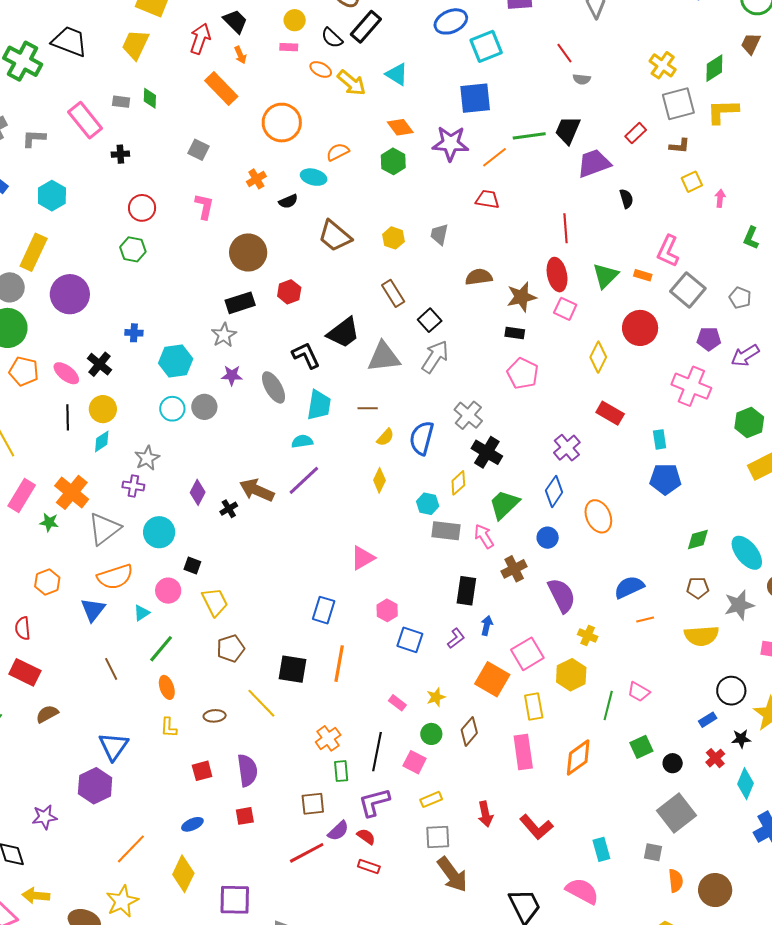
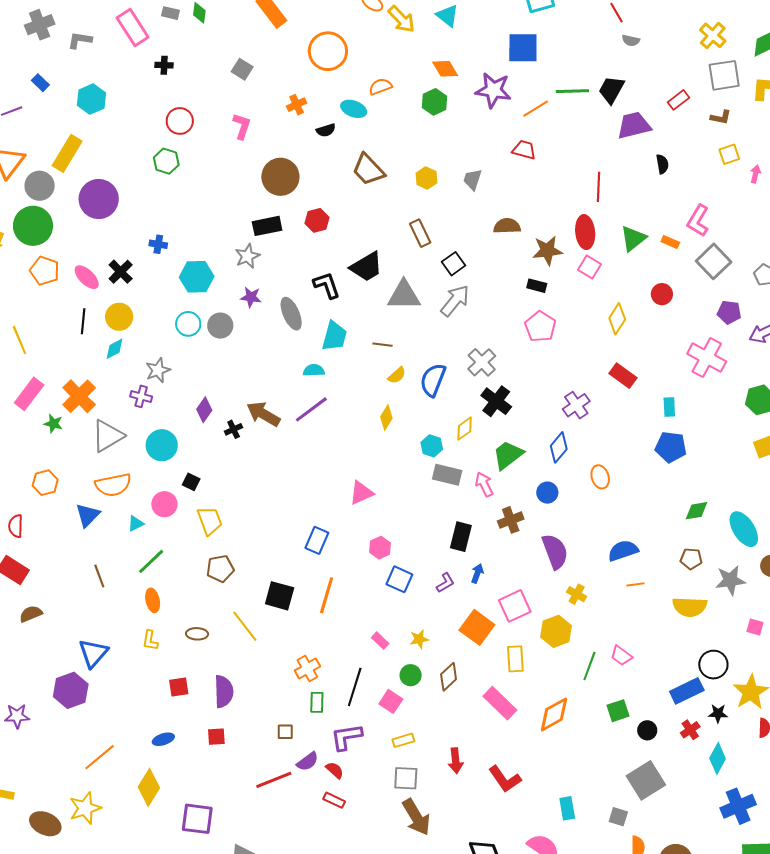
red circle: (640, 328) -> (662, 294), size x0.6
orange ellipse: (598, 516) -> (600, 477), size x0.7
blue rectangle: (708, 720) -> (687, 691), size x1.8
pink rectangle: (523, 752) -> (500, 703), turned -44
brown square: (313, 804) -> (285, 732), size x0.7

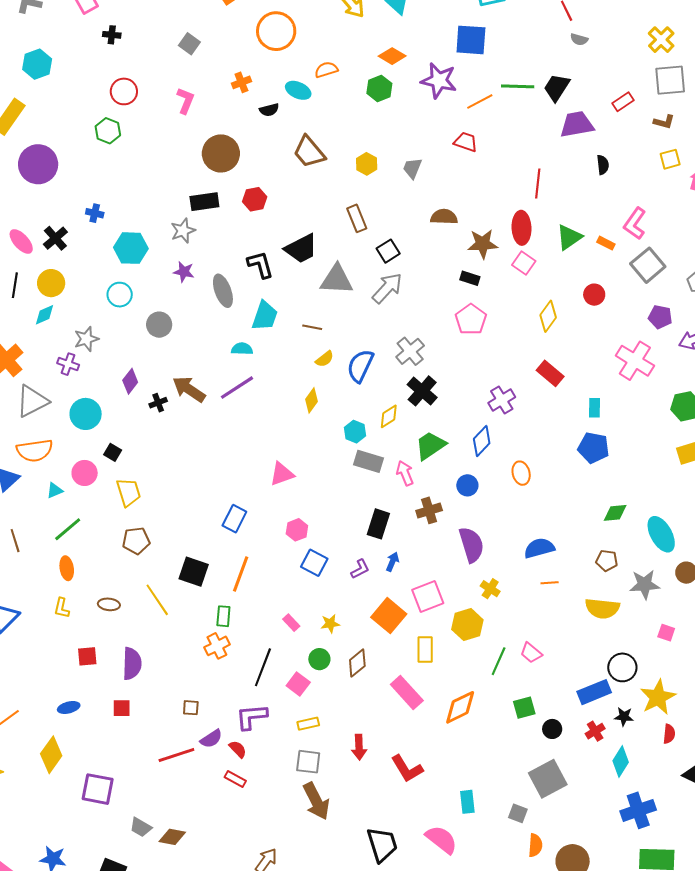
orange diamond: (445, 69) -> (392, 56), turned -32
gray circle: (220, 326) -> (159, 325), moved
green rectangle: (317, 702) -> (223, 616), moved

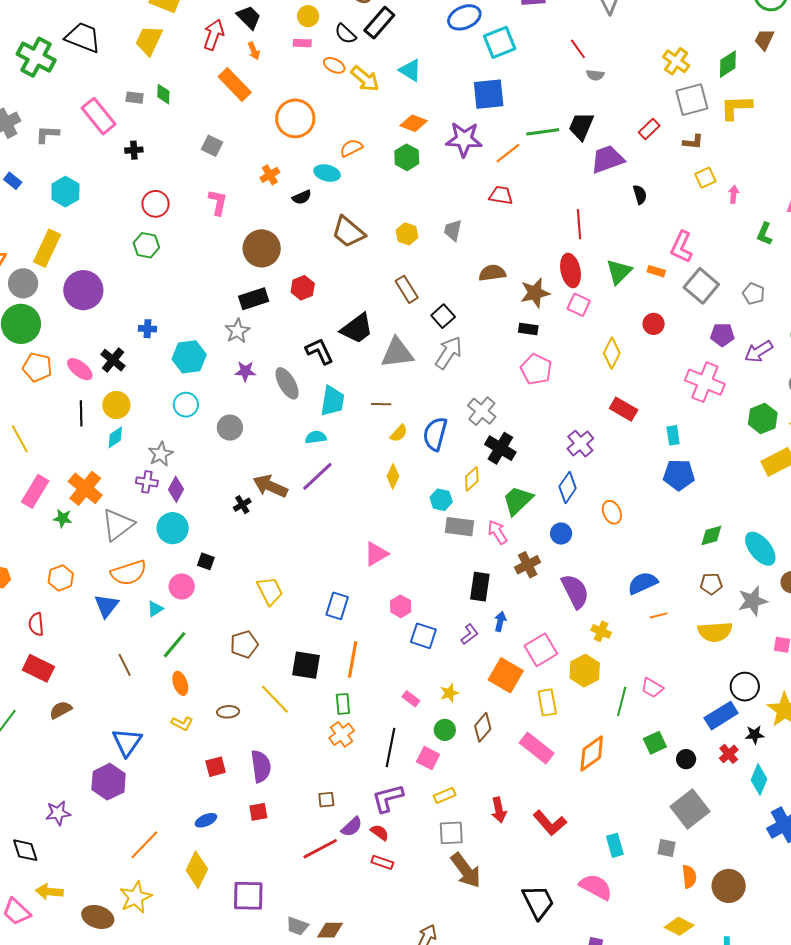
purple diamond: (130, 381) -> (176, 489), moved
yellow trapezoid: (129, 492) -> (270, 591), moved
yellow L-shape: (62, 608) -> (182, 723), turned -65

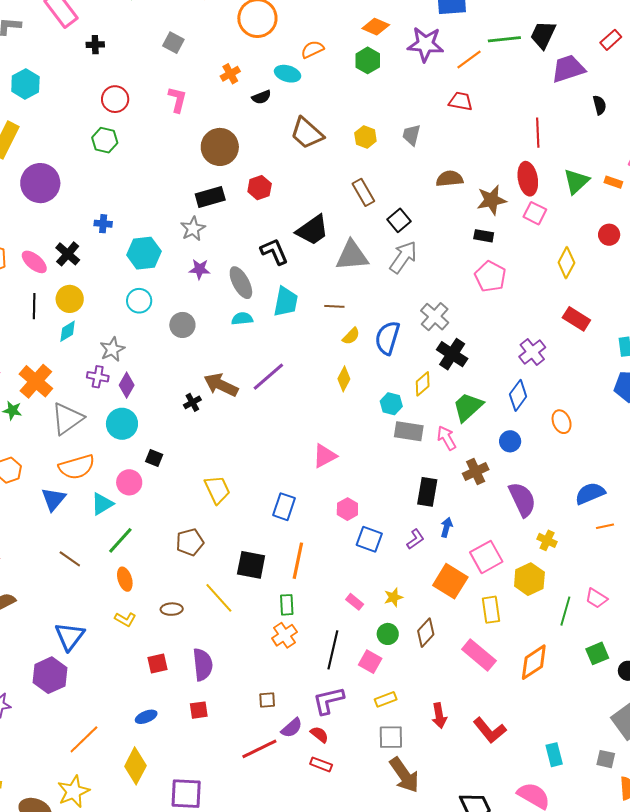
cyan semicircle: (316, 437) -> (242, 319), moved
cyan triangle: (155, 609) -> (102, 504), size x1.4
brown line: (125, 665) -> (70, 559), turned -30

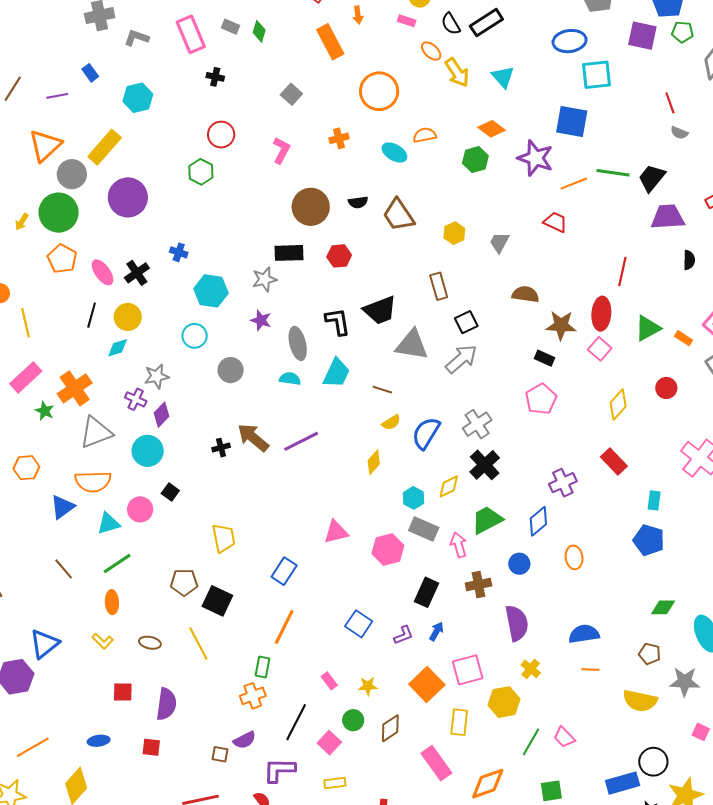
black semicircle: (261, 97) -> (358, 202), moved
pink hexagon: (347, 509) -> (388, 550), moved, size x1.4
black square: (251, 565) -> (217, 601), moved
purple semicircle: (292, 728) -> (245, 740), moved

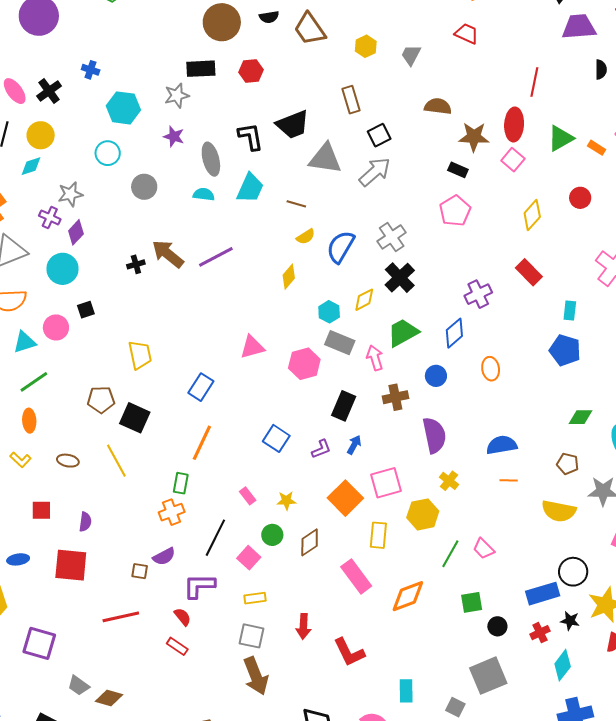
black square: (170, 492) -> (86, 310), turned 36
purple semicircle: (166, 704) -> (85, 522), size x0.6
red square: (151, 747) -> (71, 565), size x1.8

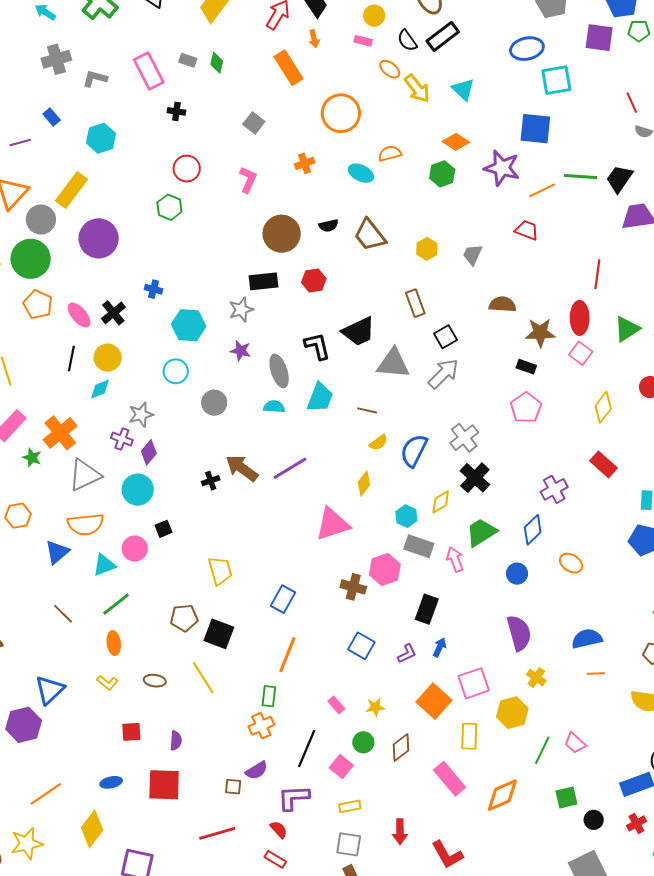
pink triangle: (252, 347) -> (332, 524), moved, size x1.4
orange ellipse: (491, 369) -> (571, 563), turned -45
brown cross: (395, 397) -> (353, 587), moved, turned 30

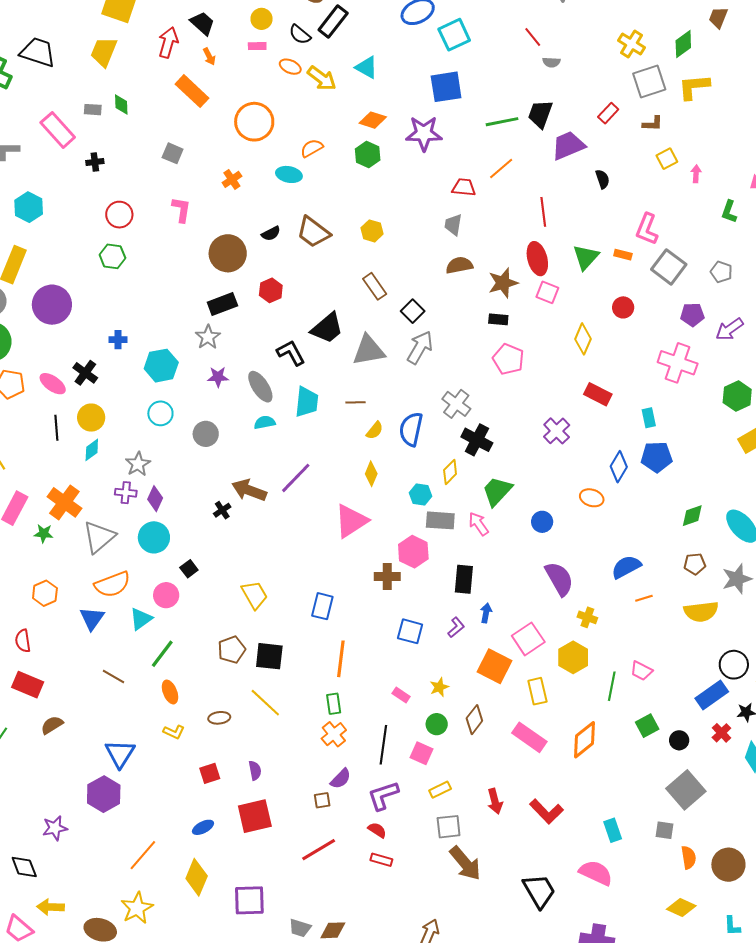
orange line: (542, 190) -> (501, 169), moved
gray trapezoid: (473, 255) -> (453, 225), moved
blue diamond: (533, 530) -> (619, 467), moved

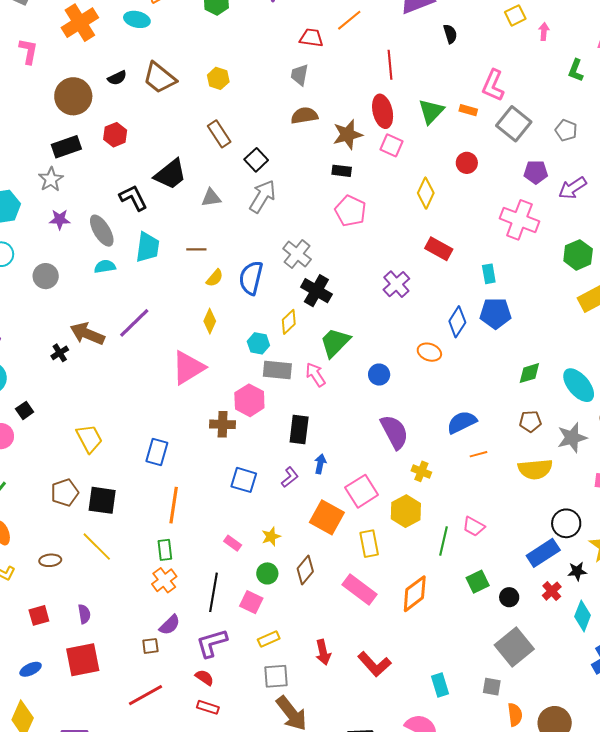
orange cross: (232, 179) -> (80, 23), size x1.8
gray triangle: (369, 350) -> (211, 198), size x0.6

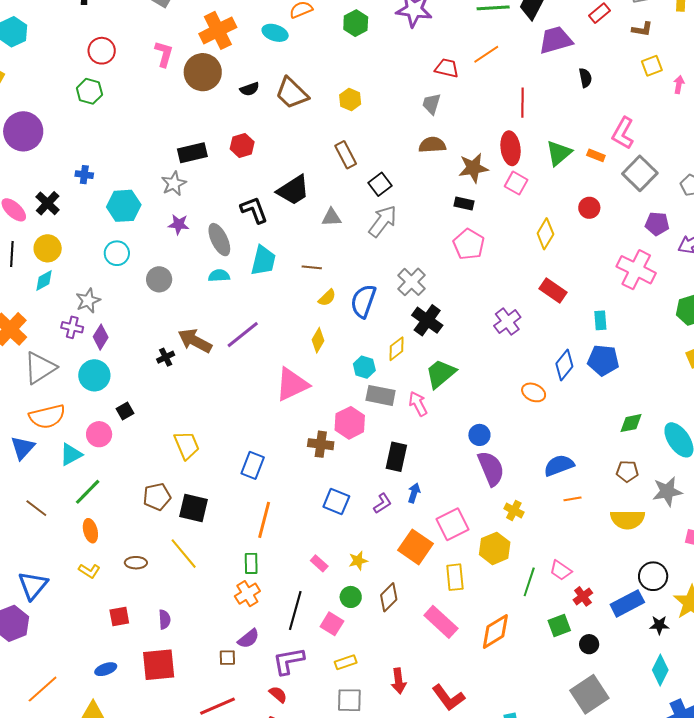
brown circle: (73, 96) -> (203, 72), moved
blue circle: (379, 375) -> (479, 435), moved
red cross: (552, 591) -> (583, 596), moved

